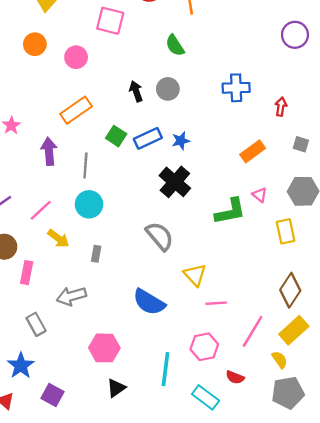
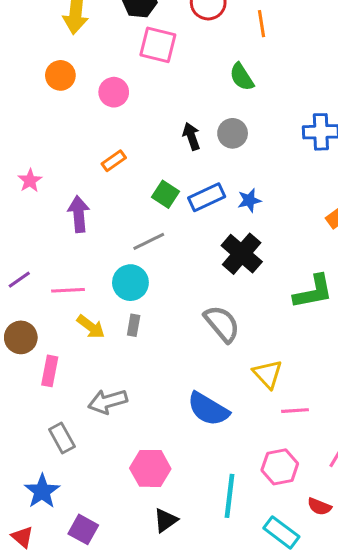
orange rectangle: (76, 110) -> (114, 161), size x0.6
gray line: (85, 165) -> (149, 241), moved, turned 60
pink line: (41, 210) -> (68, 290), turned 40
gray rectangle: (96, 254) -> (134, 325), moved

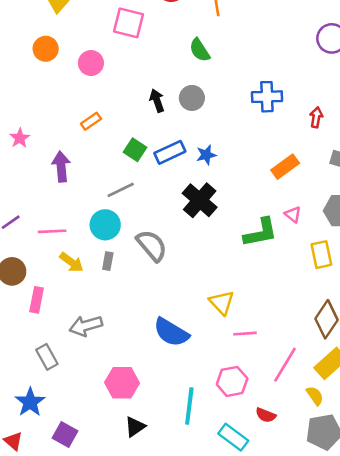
gray semicircle: (222, 324) -> (152, 246), moved

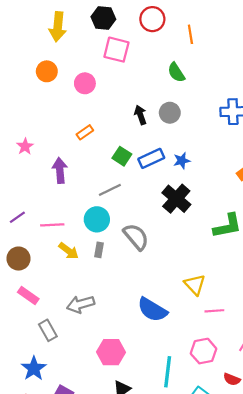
pink rectangle: (37, 300) -> (28, 296), moved, turned -66

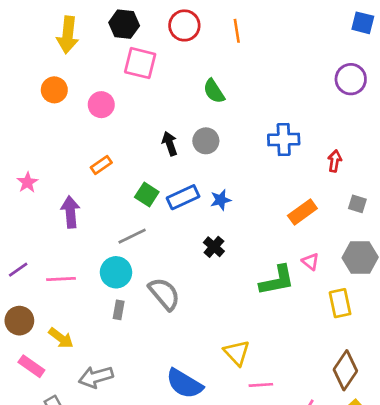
orange line: (190, 34) -> (237, 31), moved
black cross: (176, 199) -> (214, 247), size x0.6
yellow arrow: (69, 251) -> (61, 338), moved

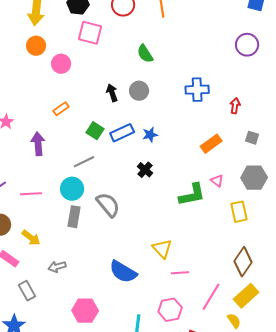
orange circle: (54, 90) -> (36, 46), moved
gray rectangle: (119, 310) -> (74, 217), size x1.5
gray arrow: (96, 377) -> (57, 267), size x0.7

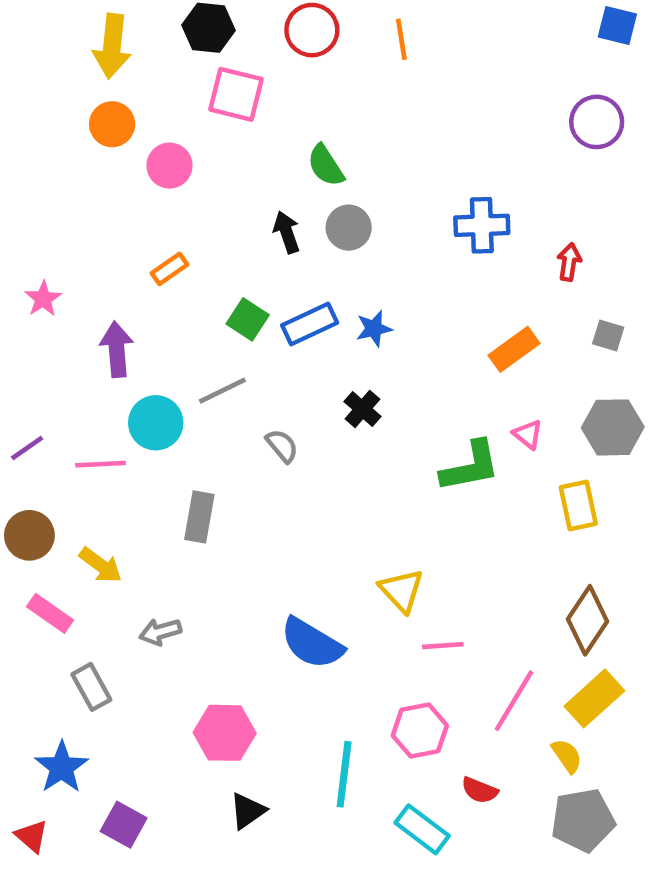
green semicircle: (145, 54) -> (326, 166), moved
cyan circle: (72, 189) -> (156, 423), moved
gray semicircle: (108, 205) -> (282, 446), moved, size x0.6

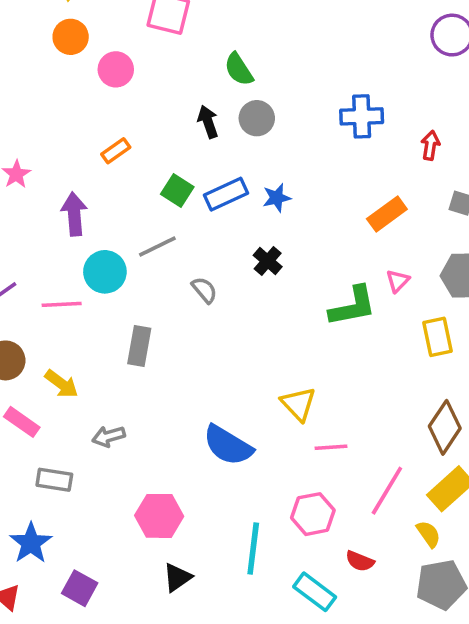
pink triangle: (528, 434) -> (398, 281), turned 35
gray rectangle: (91, 687) -> (54, 480), turned -52

